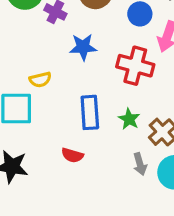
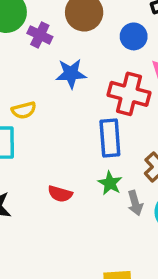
blue rectangle: (90, 112) -> (110, 138), moved
green star: (129, 119) -> (110, 183), moved

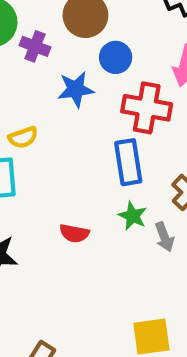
blue circle: (134, 36) -> (116, 57), moved

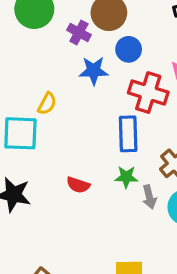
purple cross: (35, 46) -> (79, 32), moved
yellow semicircle: (23, 137) -> (47, 104), turned -50
green star: (133, 216) -> (126, 177), turned -30

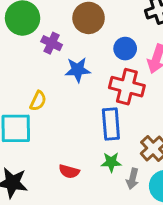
purple cross: (79, 32) -> (52, 43), moved
blue circle: (129, 49) -> (125, 49), moved
gray arrow: (149, 197) -> (133, 179), turned 30

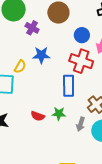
blue star: (78, 70) -> (41, 55), moved
green star: (111, 162) -> (59, 114), moved

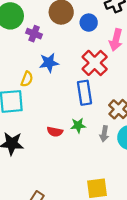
blue circle: (82, 35) -> (89, 23), moved
red cross: (81, 61) -> (95, 63), turned 35

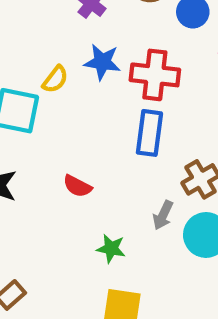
red cross: (95, 63) -> (155, 75), moved, turned 35
green star: (78, 125) -> (111, 249), moved

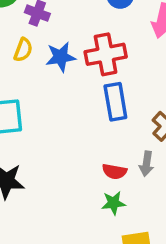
yellow semicircle: (55, 79) -> (23, 50), moved
red semicircle: (77, 186) -> (114, 172), moved

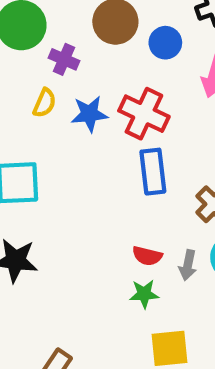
red cross: (106, 54) -> (144, 114), turned 33
gray arrow: (146, 164) -> (188, 265), moved

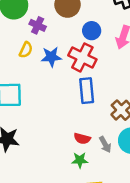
blue circle: (165, 43) -> (92, 31), moved
gray arrow: (188, 265) -> (105, 144), turned -42

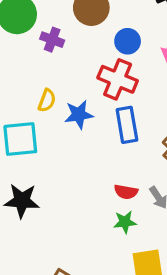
yellow semicircle: (26, 50) -> (47, 100), moved
blue star: (51, 57) -> (79, 115), moved

